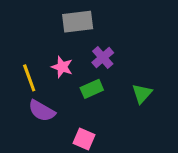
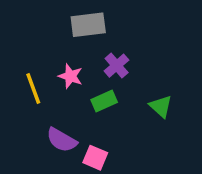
green triangle: (142, 94) -> (161, 106), turned -30
purple semicircle: (42, 111) -> (62, 140), moved

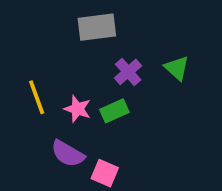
pink star: (70, 76) -> (77, 109), moved
green triangle: (161, 106) -> (177, 68), moved

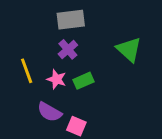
green triangle: (177, 68) -> (129, 49), size x1.4
purple cross: (128, 72) -> (68, 49), moved

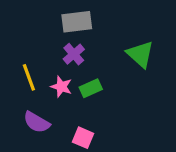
purple semicircle: (49, 112) -> (37, 122), moved

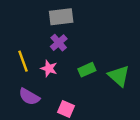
green triangle: (140, 54) -> (119, 76), moved
green rectangle: (91, 88) -> (87, 70), moved

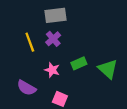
yellow line: (23, 61) -> (30, 42), moved
pink star: (49, 68) -> (52, 70), moved

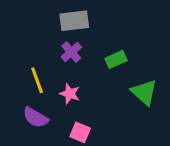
yellow line: (30, 42) -> (37, 80), moved
green rectangle: (79, 63) -> (116, 59), moved

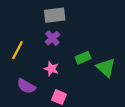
green rectangle: (116, 59) -> (83, 58), moved
yellow line: (37, 80) -> (17, 50), moved, turned 48

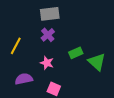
purple semicircle: (26, 86) -> (24, 79), turned 138

